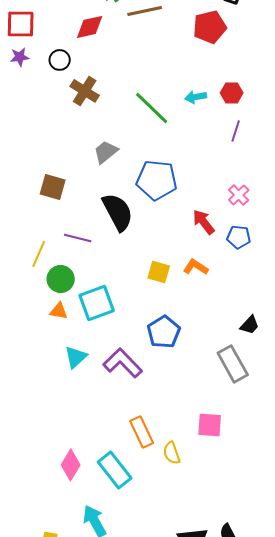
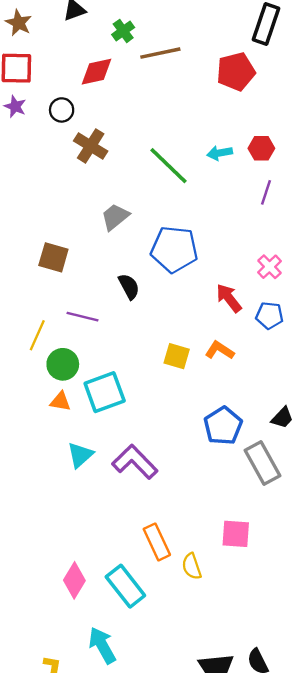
purple star: (20, 57) -> (15, 106), turned 30
black semicircle: (118, 212) -> (129, 286), size x0.6
blue pentagon: (164, 332) -> (223, 426), moved

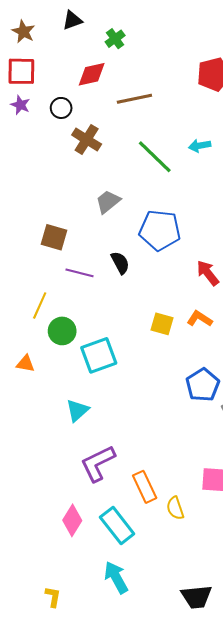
brown line: (160, 53) -> (134, 99), moved
purple line: (83, 317) -> (79, 273), moved
orange triangle: (60, 401) -> (25, 364), moved
purple L-shape: (135, 462) -> (98, 463), moved, turned -72
cyan arrow: (102, 645) -> (116, 577), moved

